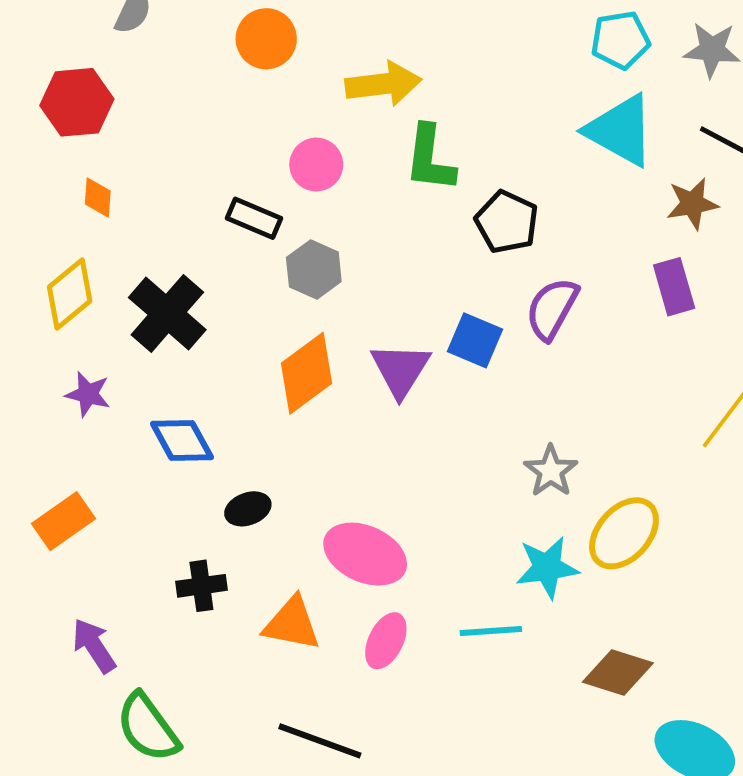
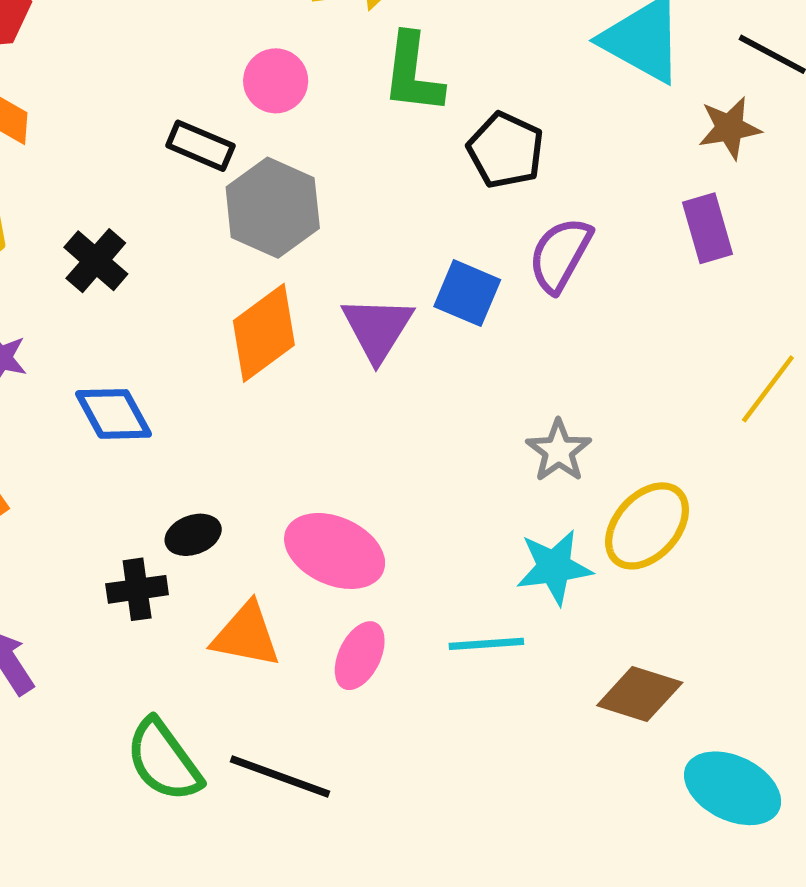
gray hexagon: (314, 270) -> (273, 208), size x1.4
black cross: (167, 314) -> (96, 261), size x0.7
black ellipse: (248, 509) -> (193, 535), moved
green semicircle: (148, 727) -> (164, 760), moved

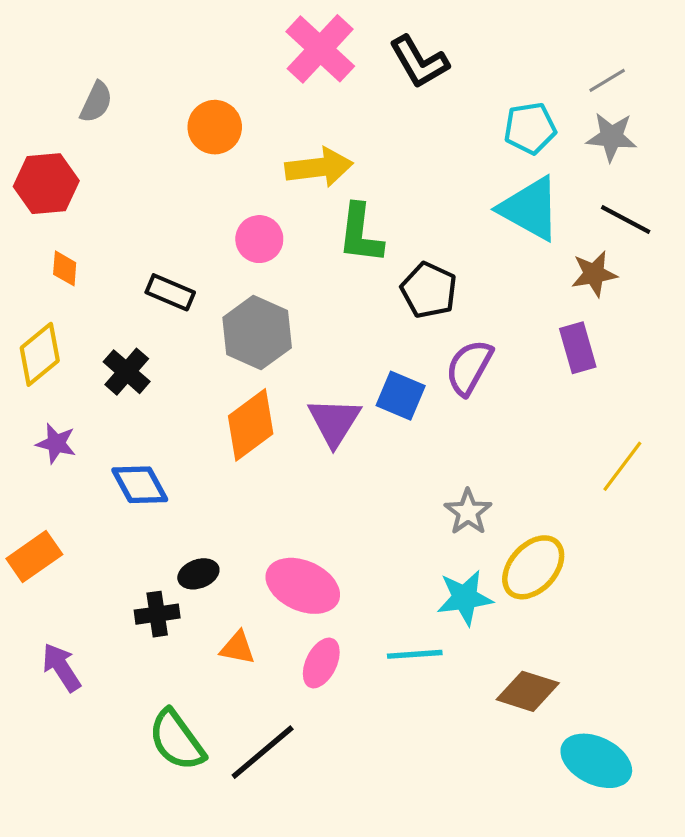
black rectangle: (200, 146) -> (170, 292), moved
orange triangle: (246, 635) -> (238, 648), size x0.7
black line: (280, 776) -> (263, 752), turned -60

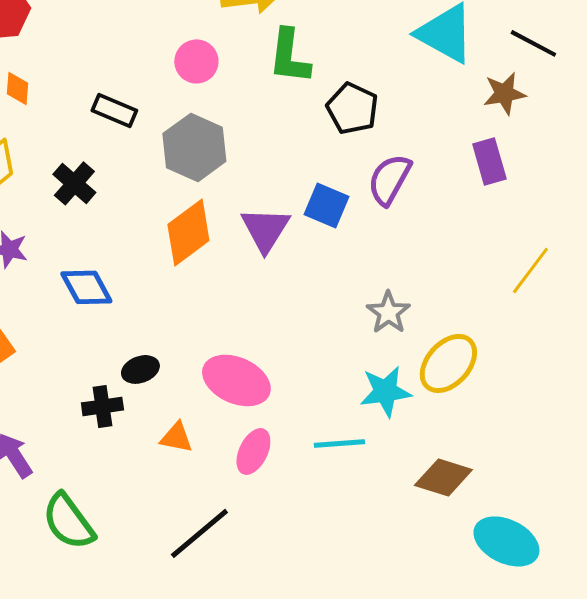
green semicircle: (177, 740) -> (68, 521), moved

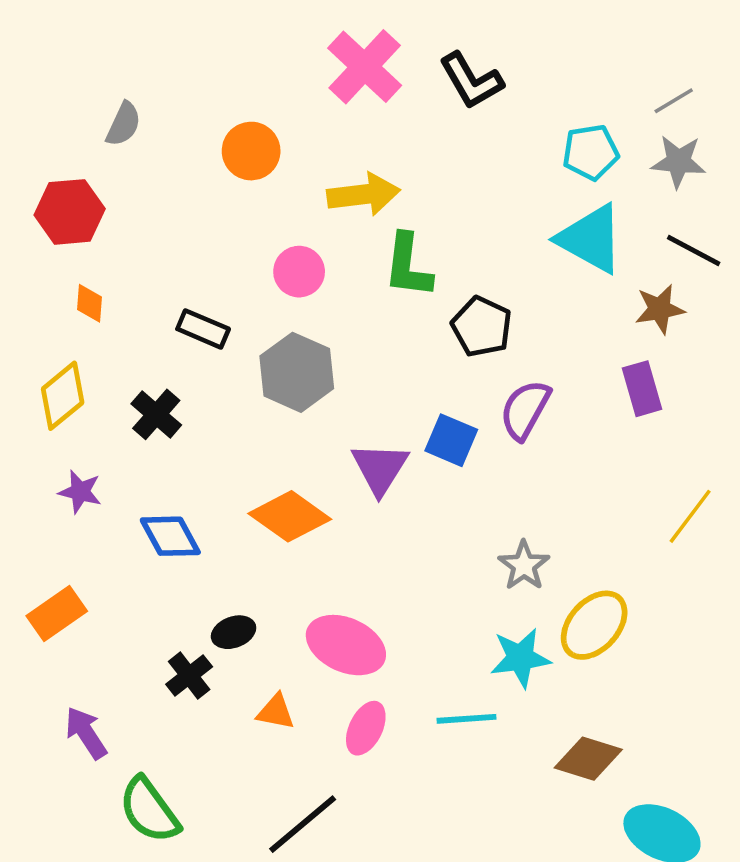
orange diamond: (188, 232) -> (290, 516), moved, turned 72
black cross: (102, 406) -> (189, 675), turned -30

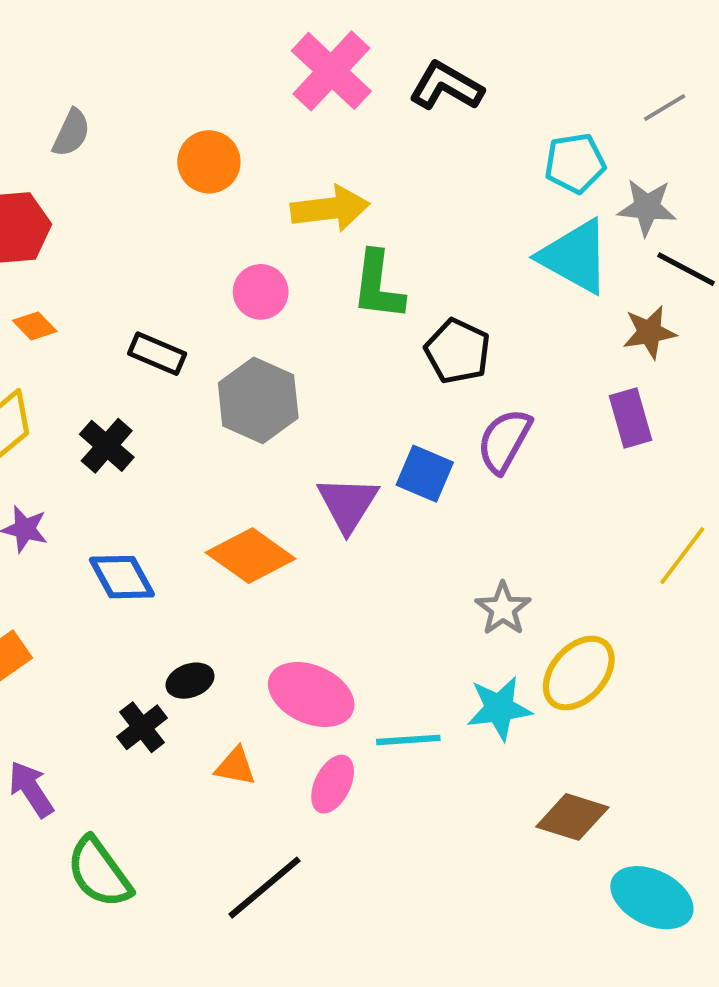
black L-shape: (471, 81) -> (446, 86), turned 150
gray star: (678, 162) -> (647, 207), moved
orange diamond: (90, 303) -> (35, 326), turned -48
cyan line: (466, 719) -> (408, 740), moved

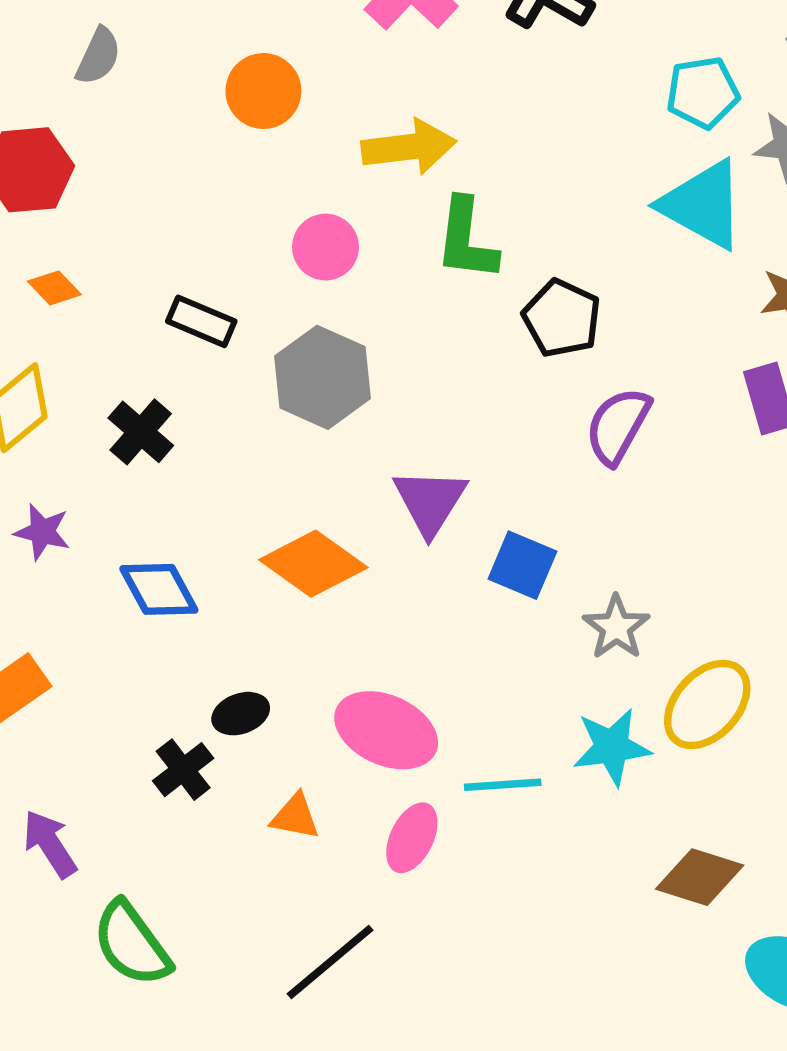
blue square: (425, 474) -> (522, 565), moved

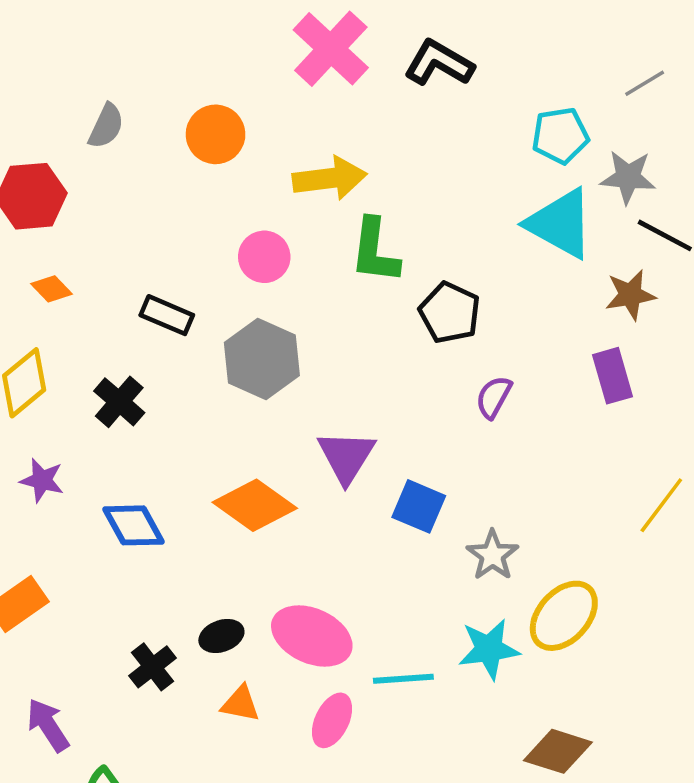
gray semicircle: (98, 56) -> (106, 126), moved
purple semicircle: (618, 426) -> (494, 397), size x0.7
black ellipse: (241, 714) -> (221, 636), moved

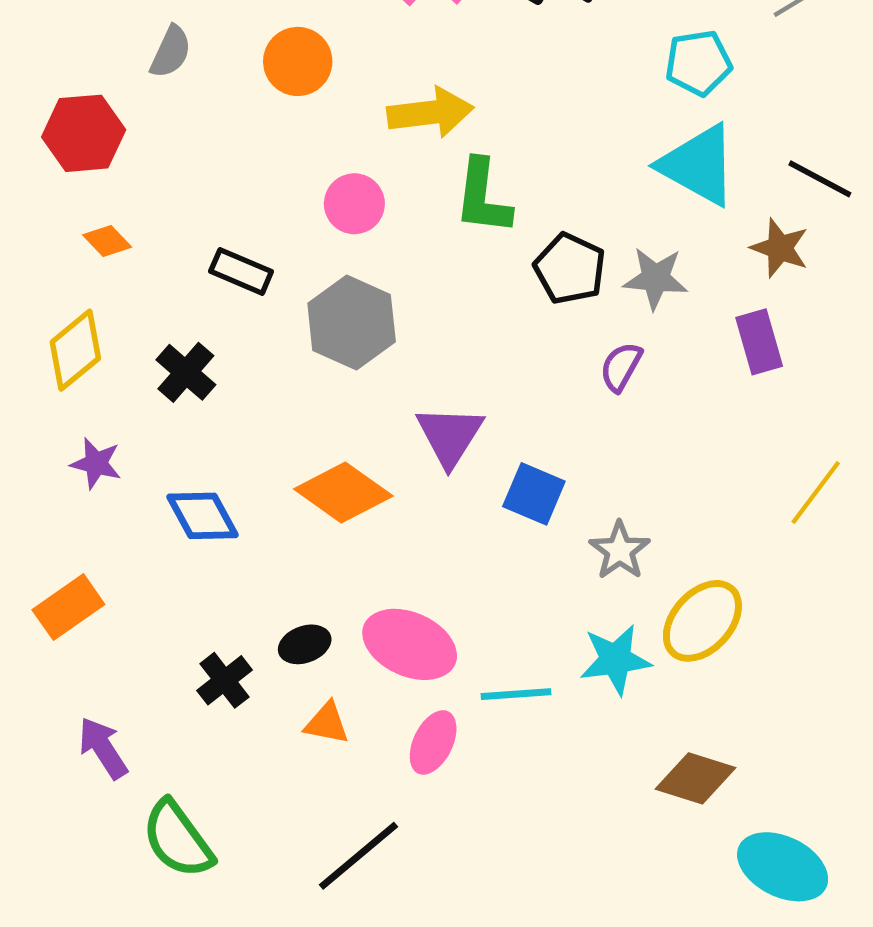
gray star: (628, 177) -> (655, 278), moved
brown star: (630, 295) -> (780, 248), turned 30

